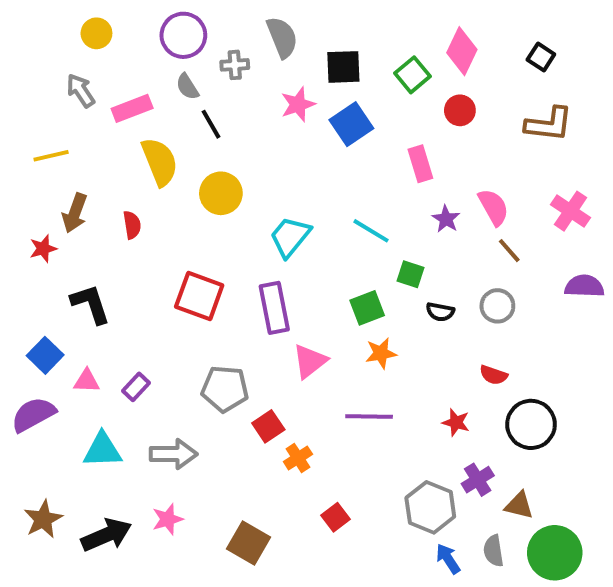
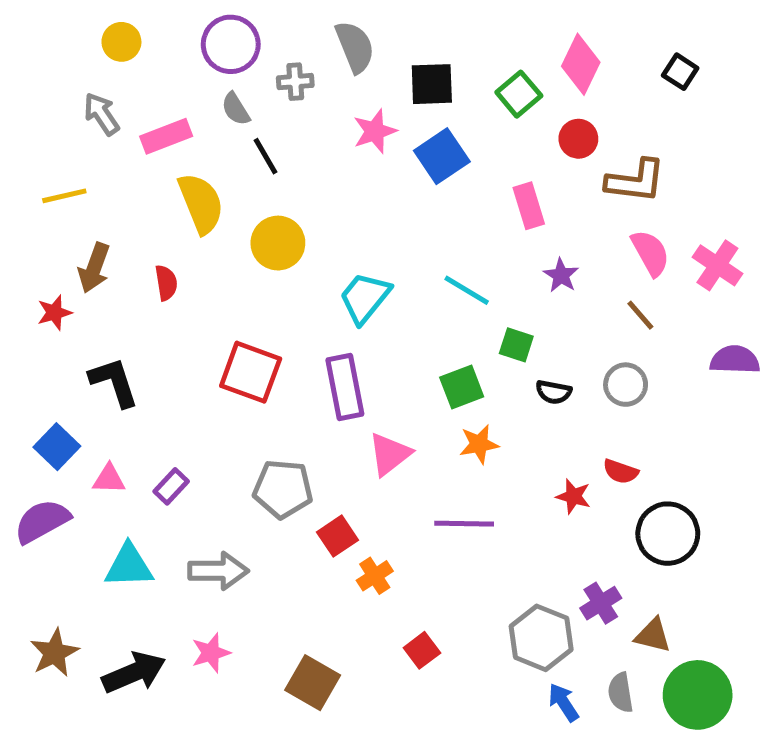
brown L-shape: (549, 124) -> (635, 181), moved
pink semicircle: (493, 207) -> (650, 253), moved
red star: (456, 422) -> (573, 496), moved

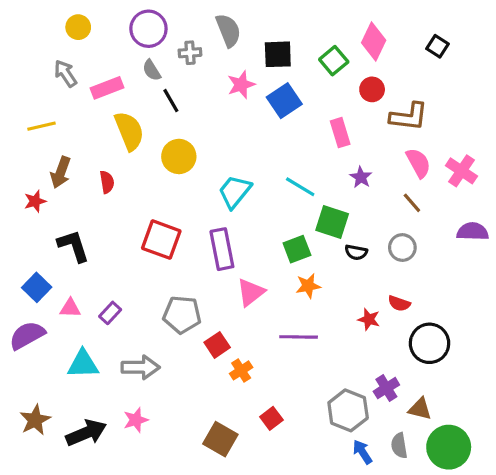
green square: (516, 345) -> (332, 222), size x1.5
brown square: (313, 683) -> (220, 439), moved

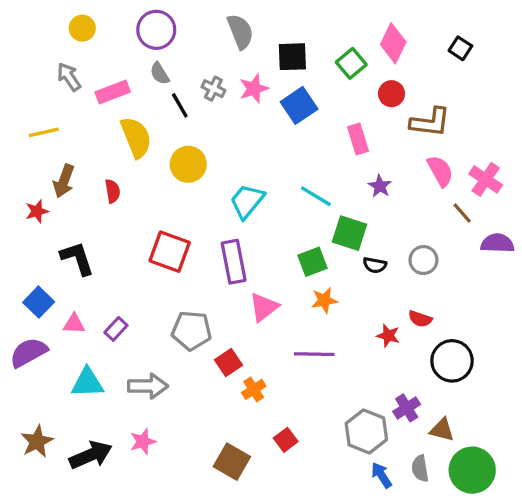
gray cross: (190, 53) -> (213, 89), moved, turned 30
brown line: (412, 203) -> (462, 213), moved

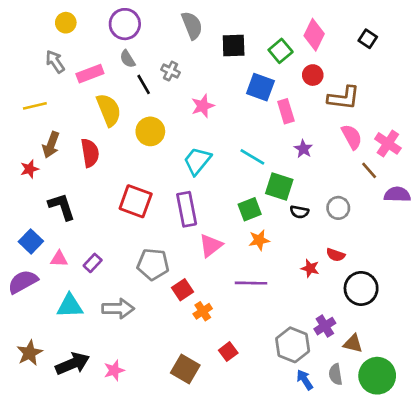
pink star: (254, 89) -> (203, 106), moved
blue square: (299, 105) -> (260, 87), moved, turned -36
red semicircle: (113, 191) -> (90, 153), size x1.5
pink star: (143, 442) -> (114, 370), moved

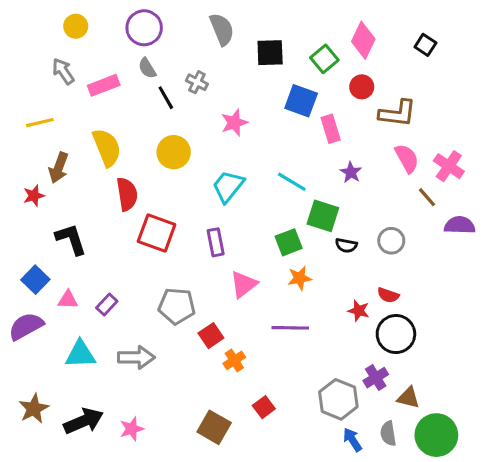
yellow semicircle: (109, 110) -> (107, 147), moved
red semicircle: (90, 153) -> (127, 194), moved
purple rectangle: (187, 209) -> (216, 242), size x0.7
black circle: (361, 288) -> (396, 334), moved

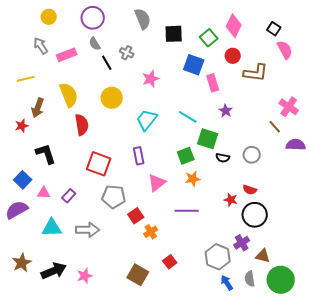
pink semicircle: (407, 158) -> (285, 50), moved
red square: (157, 233) -> (99, 164), moved

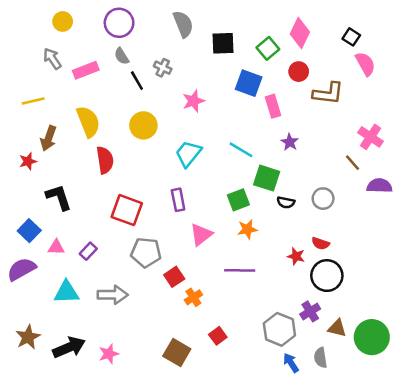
green circle: (281, 280) -> (372, 337), moved

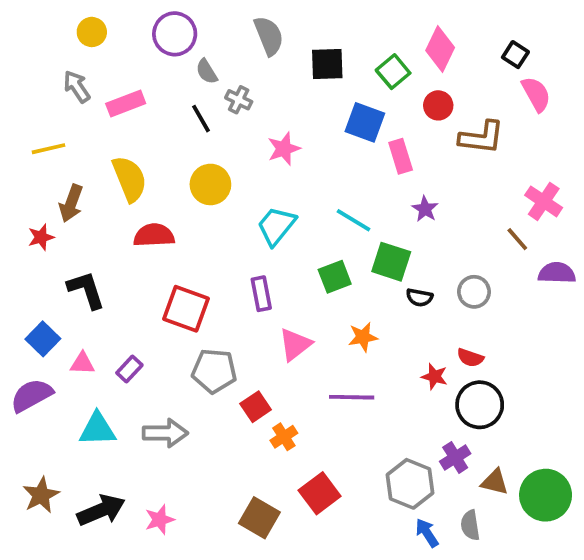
gray semicircle: (122, 56) -> (207, 72), moved
red semicircle: (105, 160) -> (154, 235), turned -84
green square: (238, 200) -> (335, 277), moved
red square: (218, 336) -> (320, 493), size x1.5

